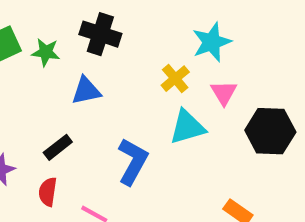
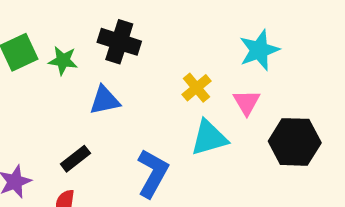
cyan star: (212, 42) -> (259, 50), moved

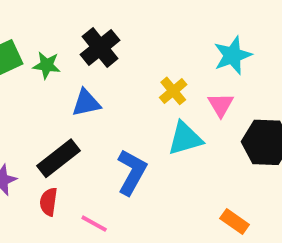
black cross: (119, 42) -> (100, 47), turned 33
black rectangle: (75, 159) -> (58, 158), size x1.5

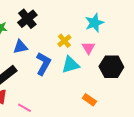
blue L-shape: (132, 172) -> (43, 64), moved
orange rectangle: (235, 222) -> (89, 100), moved

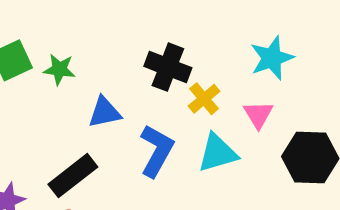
black cross: (27, 19) -> (168, 67), moved, turned -30

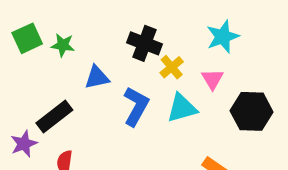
black rectangle: (73, 176) -> (54, 116), moved

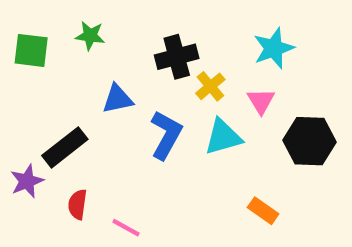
green square: (27, 38) -> (31, 50), turned 32
black cross: (144, 43) -> (177, 57), turned -36
green star: (63, 45) -> (90, 36), moved

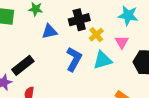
cyan star: (274, 48) -> (128, 15), turned 30
blue triangle: (118, 99) -> (49, 31), moved

